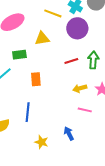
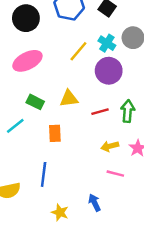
yellow line: (53, 13) -> (78, 51), turned -72
yellow triangle: (42, 39) -> (69, 98), moved
green rectangle: (19, 55) -> (35, 102), turned 32

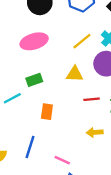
yellow triangle: (69, 98) -> (75, 74), moved
green rectangle: (35, 102) -> (34, 80), turned -56
pink line: (115, 174) -> (62, 160), moved

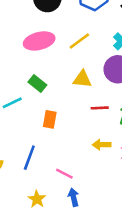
yellow line: (82, 41) -> (79, 41), moved
green rectangle: (34, 80) -> (37, 84), turned 56

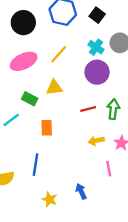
yellow triangle: (82, 79) -> (54, 88), moved
pink line: (64, 174) -> (109, 169), moved, turned 63

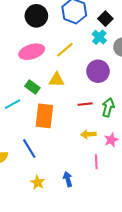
cyan cross: (96, 47) -> (99, 37), moved
orange rectangle: (47, 128) -> (44, 116), size x1.6
blue line: (36, 165) -> (29, 149), turned -48

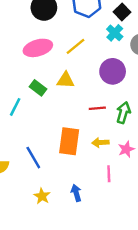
cyan line: (12, 104) -> (15, 107), turned -35
orange rectangle: (44, 116) -> (69, 141), moved

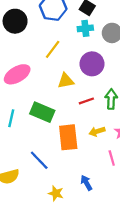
cyan cross: (115, 33) -> (85, 28), turned -35
pink ellipse: (38, 48) -> (17, 74), moved
yellow triangle: (65, 80) -> (66, 81), moved
green rectangle: (38, 88) -> (42, 112), moved, size x1.5

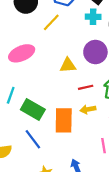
yellow line: (53, 49) -> (51, 22), moved
green rectangle: (42, 112) -> (33, 110), moved
yellow arrow: (97, 131) -> (88, 109), moved

